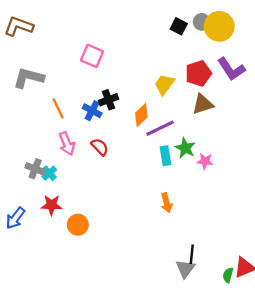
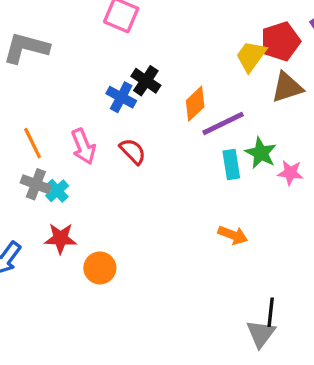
yellow trapezoid: (164, 84) -> (251, 56), moved
black cross: (109, 100) -> (146, 81), turned -36
orange line: (58, 109) -> (33, 143), moved
orange arrow: (167, 203) -> (233, 235), turned -54

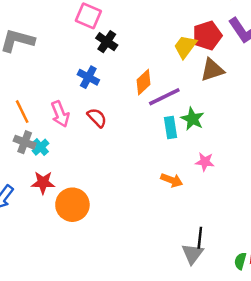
black cross: (146, 81) -> (107, 42), moved
pink star: (290, 173) -> (205, 162), moved
orange circle: (100, 268) -> (72, 205), size x1.4

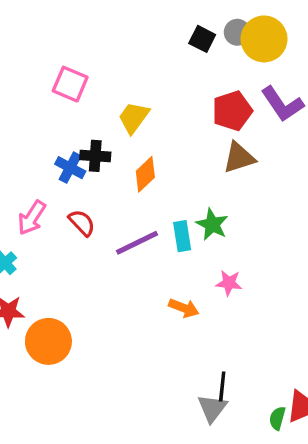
black cross: (107, 42) -> (95, 156), moved, turned -30
yellow trapezoid: (185, 47) -> (134, 117), moved
purple line: (164, 97) -> (137, 243), moved
pink arrow: (60, 114) -> (32, 218), turned 55

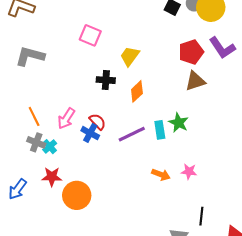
blue cross: (70, 168) -> (90, 133), moved
pink star: (229, 283) -> (189, 171), moved
black line: (222, 387) -> (201, 216), moved

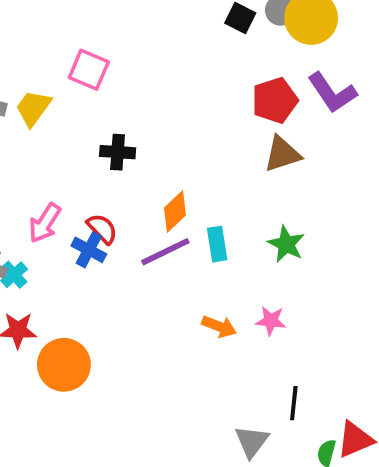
yellow trapezoid: (130, 56) -> (33, 108), moved
orange diamond: (137, 91) -> (175, 211), moved
green star: (179, 123) -> (286, 244), moved

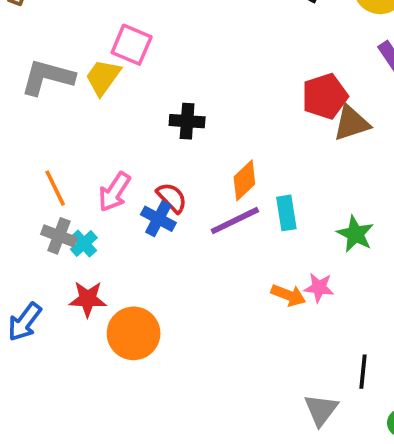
pink square: (89, 70) -> (132, 45), moved
red pentagon: (275, 100) -> (325, 96), moved
green star: (286, 244) -> (355, 234), moved
pink star: (271, 321) -> (319, 288), moved

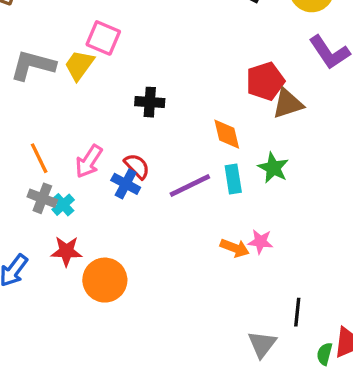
orange diamond: (244, 180) -> (227, 134), moved, turned -60
green star: (355, 234) -> (273, 168), moved

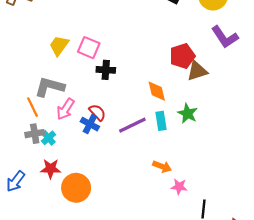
pink square: (103, 38) -> (89, 48), moved
gray L-shape: (33, 65) -> (50, 87), moved
gray cross: (42, 198) -> (35, 134), turned -30
pink star: (260, 242) -> (179, 187), moved

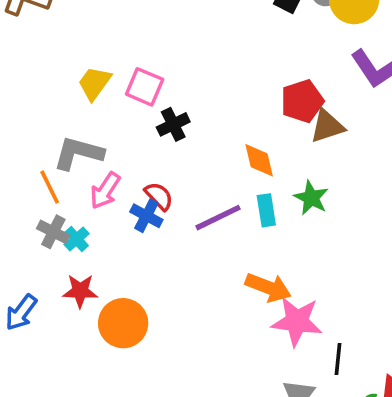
black cross: (106, 70) -> (173, 124), turned -30
gray cross: (35, 134) -> (53, 232), turned 36
orange arrow: (162, 167) -> (268, 287), size x1.4
pink star: (179, 187) -> (297, 321), size x1.8

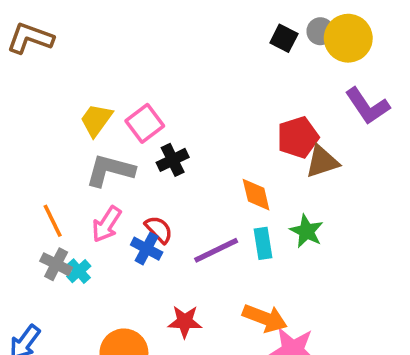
pink square: (145, 87) -> (145, 123), turned 30
gray L-shape: (78, 153) -> (110, 170), moved
red star: (80, 291) -> (185, 322), moved

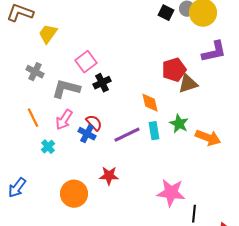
purple L-shape: (367, 106) -> (214, 52), turned -68
yellow trapezoid: (96, 120) -> (48, 34), moved
gray cross: (56, 264) -> (35, 72), moved
orange arrow: (265, 318) -> (208, 138), moved

